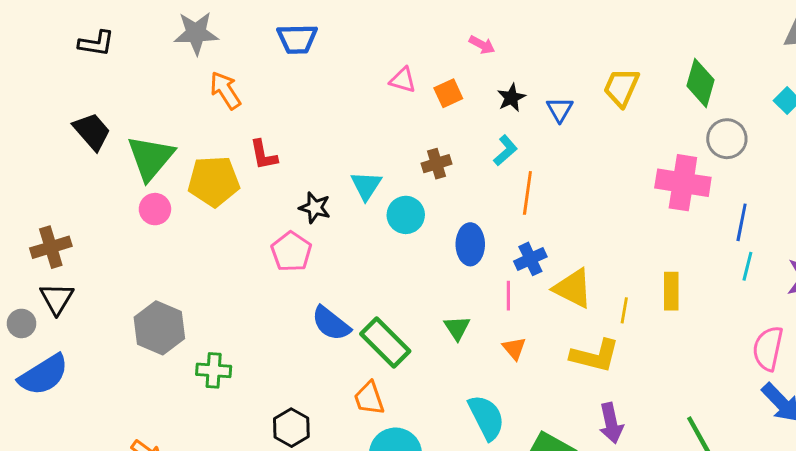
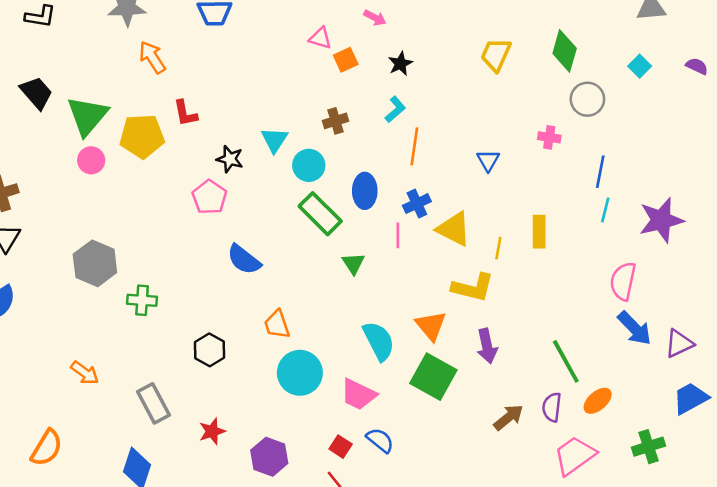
pink triangle: (403, 80) -> (320, 38), moved
blue triangle: (560, 109) -> (488, 160), moved
pink cross: (683, 183) -> (549, 137), size x0.5
green rectangle: (385, 343) -> (320, 214), moved
orange triangle: (514, 348) -> (431, 326), moved, size x1.5

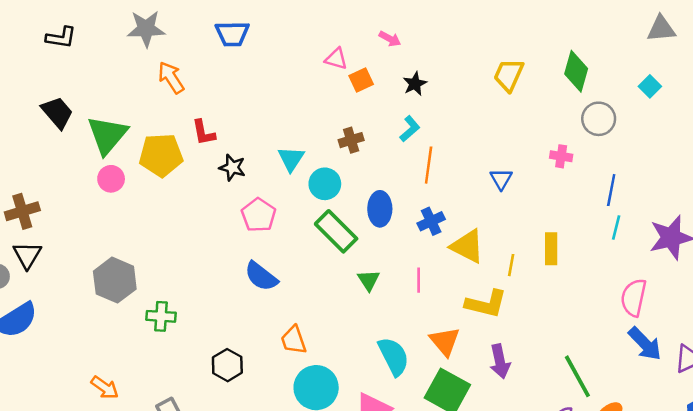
black star: (230, 159) -> (232, 168), moved
pink pentagon: (210, 197) -> (259, 215), moved
pink line: (398, 235) -> (419, 280), moved

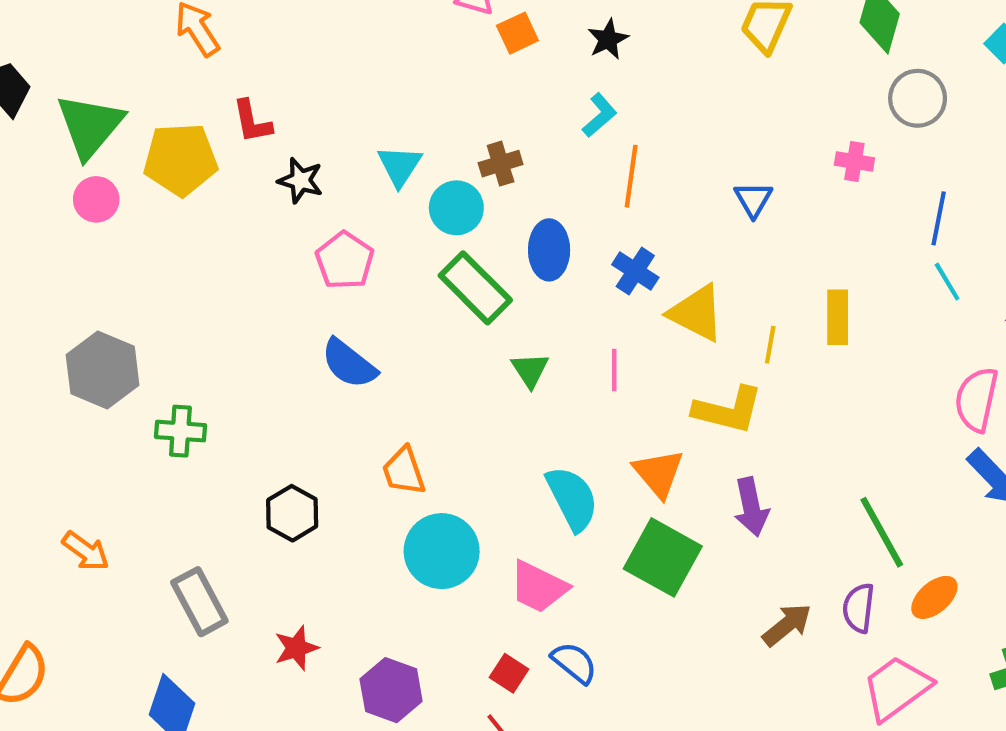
brown cross: (351, 140) -> (501, 164), moved
blue cross: (431, 221) -> (635, 271), turned -32
cyan line: (616, 228) -> (947, 282), turned -45

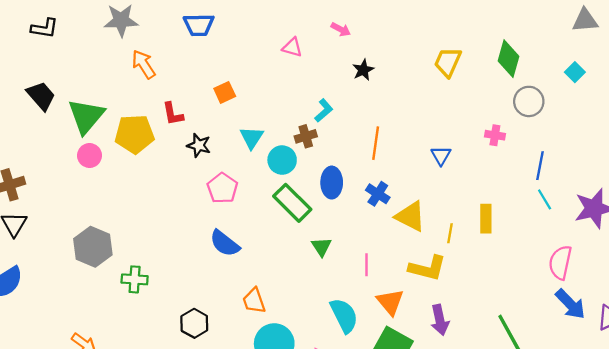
orange square: (517, 33) -> (225, 92), moved
cyan L-shape: (600, 115) -> (324, 110), moved
pink line: (614, 370) -> (367, 265), moved

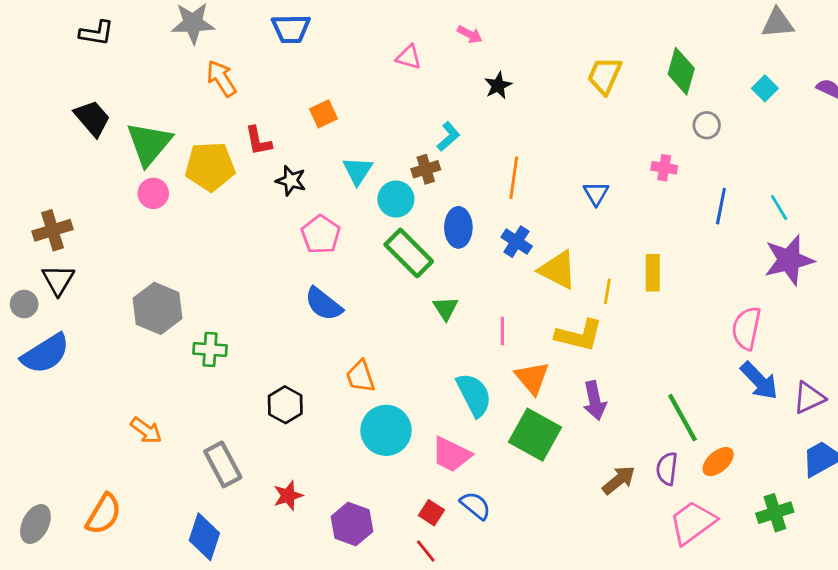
gray circle: (529, 101) -> (707, 125), size x0.7
cyan line: (545, 199) -> (779, 208), moved

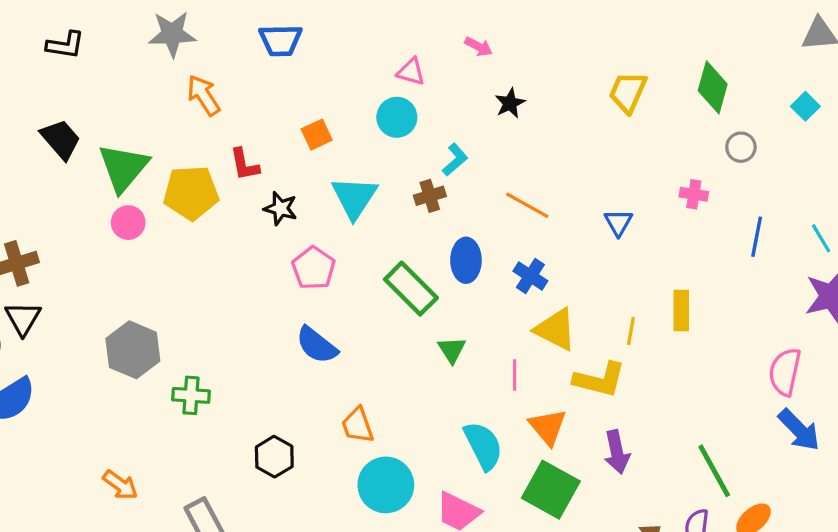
cyan triangle: (358, 171) -> (354, 197), size x1.4
orange line: (514, 178) -> (527, 205), turned -69
cyan circle: (396, 199) -> (397, 117), moved
yellow triangle: (558, 270) -> (556, 329), moved

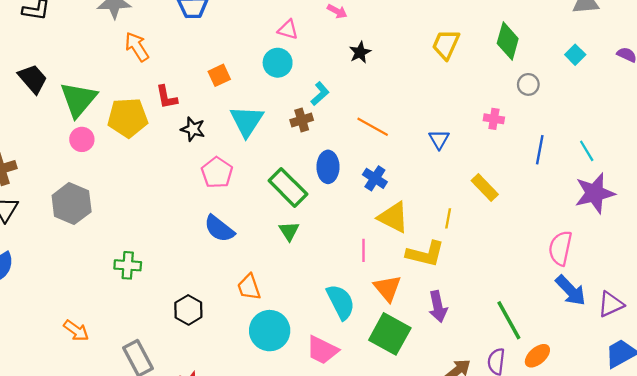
yellow rectangle: (681, 311) -> (485, 187), moved, turned -44
gray hexagon: (133, 350) -> (72, 204), moved
green triangle: (452, 350) -> (289, 231), moved

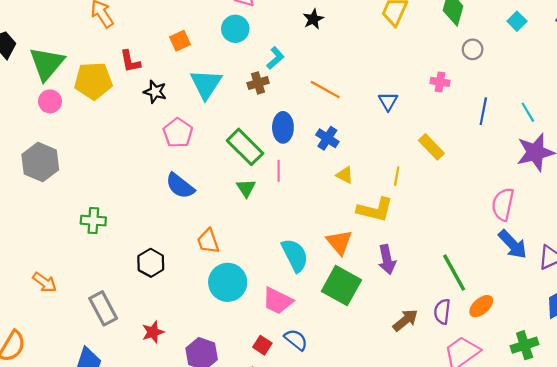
yellow triangle: (393, 217) -> (345, 175), size x0.6
pink line: (363, 250) -> (279, 171), moved

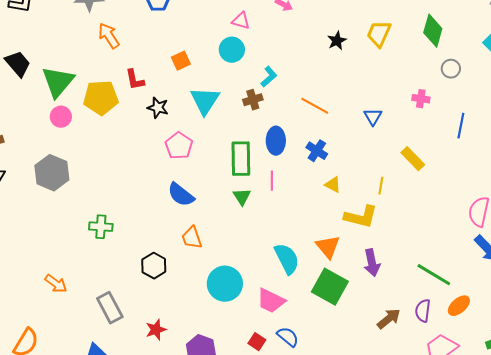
black star: (313, 19) -> (337, 41), moved
green rectangle: (245, 147) -> (241, 159), turned 44
orange trapezoid: (208, 241) -> (192, 238), moved
green line: (454, 273) -> (434, 275), turned -30

